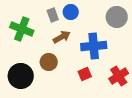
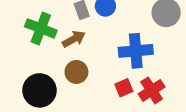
brown arrow: (62, 37) -> (74, 39), moved
red cross: (119, 76) -> (152, 90), moved

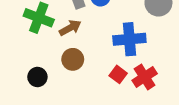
red square: (124, 88) -> (118, 74), turned -30
black circle: (39, 90) -> (37, 77), size x0.6

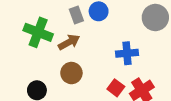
blue cross: (129, 39) -> (127, 53), size x0.7

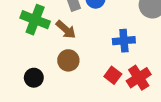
brown arrow: (69, 42) -> (66, 30), turned 70

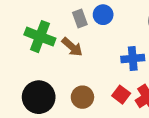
brown circle: (68, 60) -> (82, 97), moved
black circle: (34, 78) -> (39, 97), size x1.6

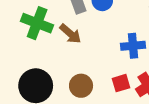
red square: (121, 95) -> (121, 83), turned 36

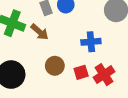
brown circle: (81, 86) -> (55, 66), moved

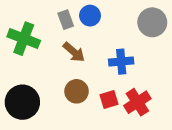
brown arrow: (40, 32) -> (74, 52), moved

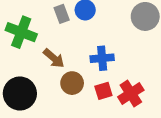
brown arrow: (74, 52) -> (54, 58), moved
blue cross: (121, 62) -> (102, 58), moved

